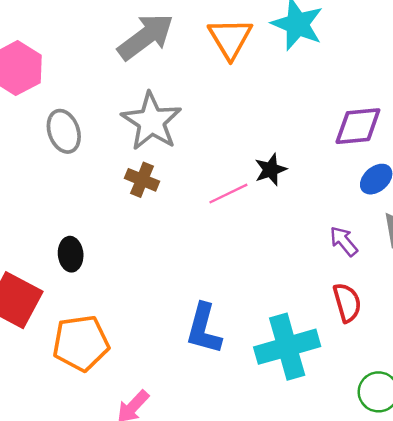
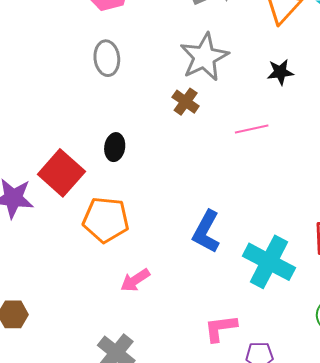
gray ellipse: (64, 131) -> (107, 58), moved
black star: (271, 170) -> (280, 72), moved
cyan cross: (287, 347) -> (269, 262), turned 30

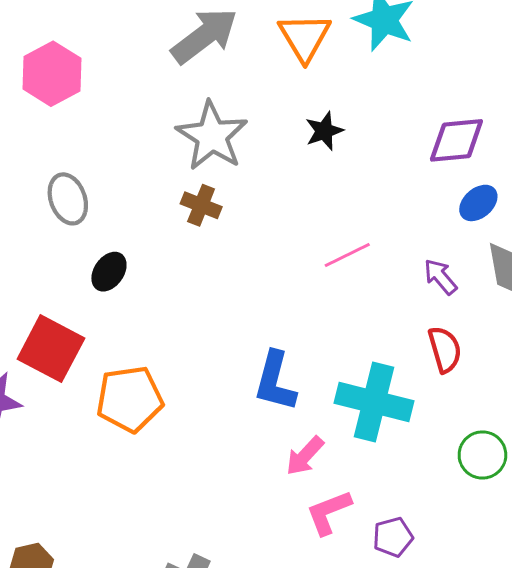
gray ellipse: (107, 58) -> (68, 199), moved
pink line: (252, 129) -> (347, 255), moved
black ellipse: (115, 147) -> (109, 272), moved, turned 40
pink arrow: (135, 280) -> (305, 456), moved

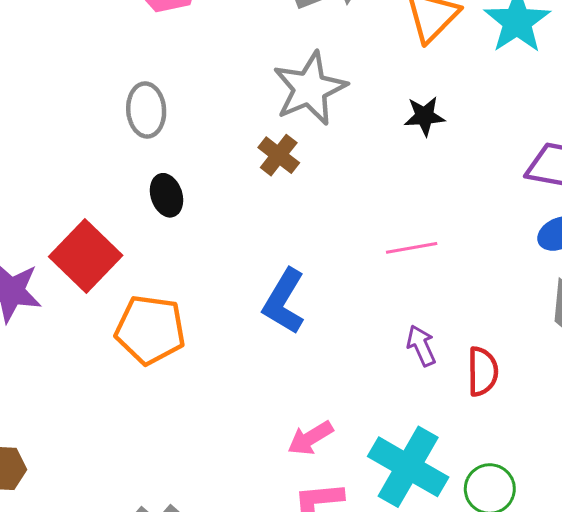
black ellipse: (109, 272) -> (167, 195), turned -69
purple arrow: (440, 277) -> (421, 346), moved
blue L-shape: (275, 381) -> (284, 301), moved
cyan cross: (374, 402) -> (408, 467), moved

